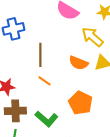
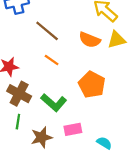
brown line: (40, 55) -> (47, 31), turned -50
brown cross: (15, 111) -> (19, 94), turned 30

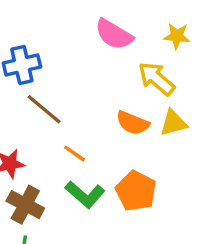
brown line: (47, 31) -> (44, 109), moved
green L-shape: (54, 103) -> (85, 194), moved

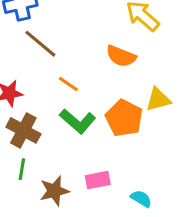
yellow triangle: (173, 123) -> (158, 99), moved

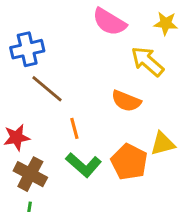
orange line: (68, 84) -> (74, 128), turned 40

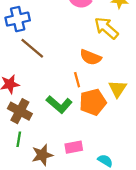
orange line: (74, 128) -> (77, 80), moved
yellow triangle: (163, 144) -> (118, 89), turned -42
orange pentagon: (129, 162) -> (93, 102), turned 30

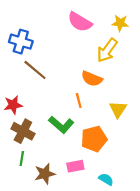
blue cross: (18, 19) -> (21, 42), turned 30
yellow arrow: (106, 28) -> (107, 50), turned -95
orange pentagon: (93, 102) -> (94, 139), moved

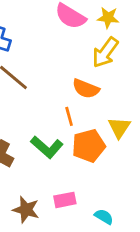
yellow star: (120, 23) -> (108, 18), moved
orange pentagon: (94, 139) -> (89, 146), moved
brown star: (45, 174) -> (26, 210), turned 30

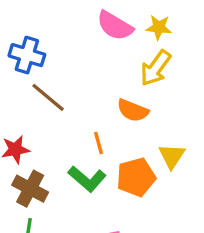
orange line: (69, 116) -> (99, 143), moved

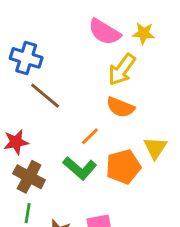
yellow arrow: (156, 68) -> (122, 70), moved
orange line: (99, 143) -> (90, 136), turned 60

